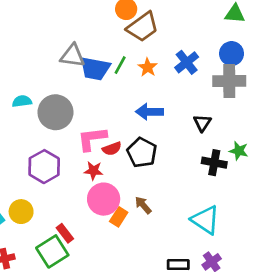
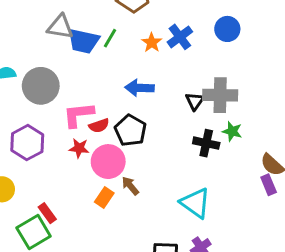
orange star: (148, 67) -> (152, 43), moved
gray cross: (229, 81) -> (220, 95), moved
pink circle: (104, 199) -> (108, 162), moved

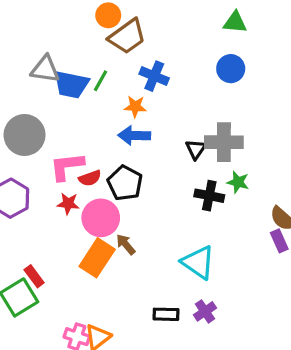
blue cross: (180, 37) -> (154, 76), moved, turned -30
orange star: (152, 43) -> (135, 107), moved, turned -30
orange rectangle: (104, 197) -> (97, 258), size x1.6

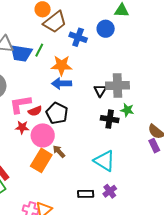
blue circle: (231, 69) -> (106, 29), moved
blue cross: (154, 76) -> (78, 37), moved
orange star: (135, 107) -> (62, 65), size x1.5

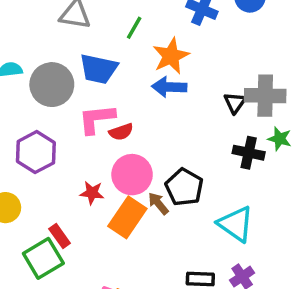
blue trapezoid: (21, 53) -> (99, 69), moved
orange star: (62, 65) -> (171, 56), turned -30
black pentagon: (57, 113) -> (184, 187), moved
red star: (22, 127) -> (92, 193), moved

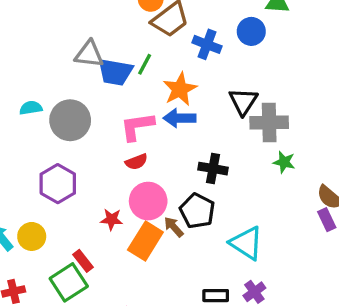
blue trapezoid: (99, 69) -> (115, 72), moved
black triangle: (235, 103) -> (243, 102), moved, size x1.4
pink L-shape: (97, 119) -> (137, 126), moved
black cross: (249, 153) -> (213, 169), moved

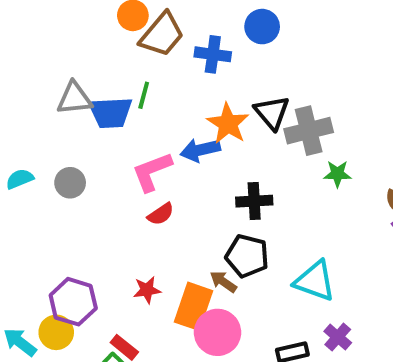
orange star: (180, 89) -> (228, 124), moved
gray circle: (70, 120) -> (70, 183), size x0.6
purple hexagon: (58, 184) -> (73, 302), moved
pink circle: (148, 201) -> (218, 332), moved

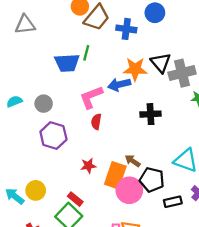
gray triangle: (74, 98) -> (25, 25), moved
orange star: (228, 124) -> (135, 69), turned -30
red semicircle: (161, 214) -> (96, 122), turned 133
black pentagon: (247, 256) -> (152, 180), moved
purple hexagon: (73, 302) -> (53, 136), moved

